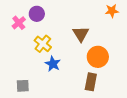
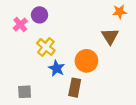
brown triangle: (81, 34) -> (110, 36), moved
orange circle: (98, 57) -> (86, 61), moved
brown rectangle: (91, 82) -> (75, 88), moved

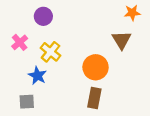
pink cross: (20, 25) -> (20, 42), moved
blue star: (57, 68) -> (37, 76), moved
brown rectangle: (75, 88) -> (94, 98), moved

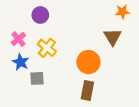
blue star: (37, 76) -> (21, 62), moved
gray square: (27, 102) -> (37, 78), moved

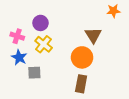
purple circle: (40, 15) -> (40, 23), moved
brown triangle: (113, 37) -> (93, 35), moved
pink cross: (18, 39) -> (17, 36), turned -32

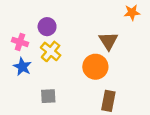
gray square: (34, 73) -> (48, 96), moved
brown rectangle: (81, 84) -> (108, 101), moved

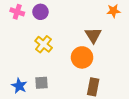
purple circle: (47, 27) -> (40, 12), moved
pink cross: (20, 42) -> (17, 12), moved
blue star: (22, 67) -> (19, 86), moved

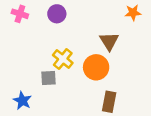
purple circle: (40, 12) -> (57, 14), moved
yellow cross: (44, 44) -> (63, 59), moved
gray square: (42, 83) -> (49, 78), moved

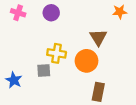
yellow cross: (63, 59) -> (57, 53), turned -30
blue star: (22, 101) -> (14, 80), moved

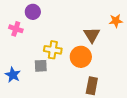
orange star: (120, 12) -> (116, 21), moved
pink cross: (18, 13) -> (16, 29), moved
purple circle: (51, 13) -> (33, 12), moved

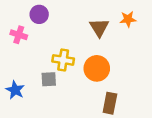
orange star: (116, 21) -> (128, 19), moved
brown triangle: (92, 35) -> (99, 28), moved

